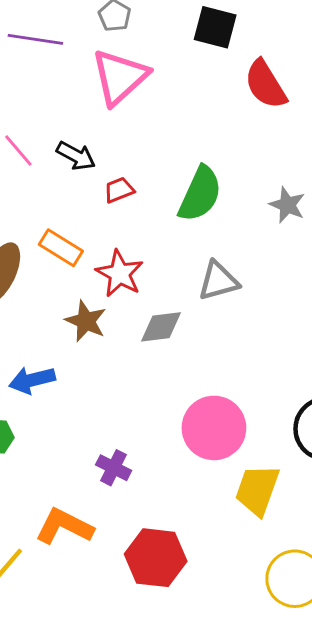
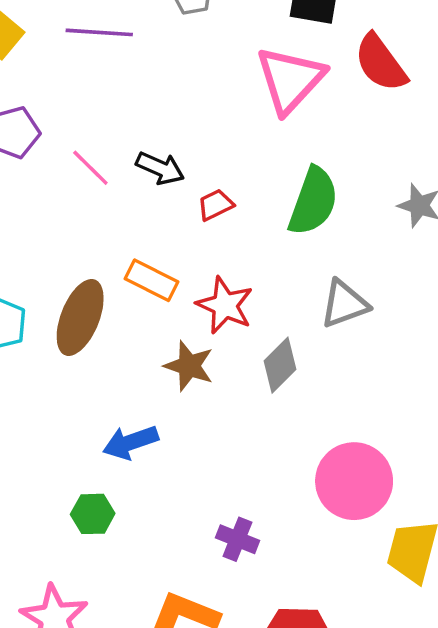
pink triangle: (120, 77) -> (290, 80), moved
gray diamond: (161, 327) -> (280, 365), turned -33

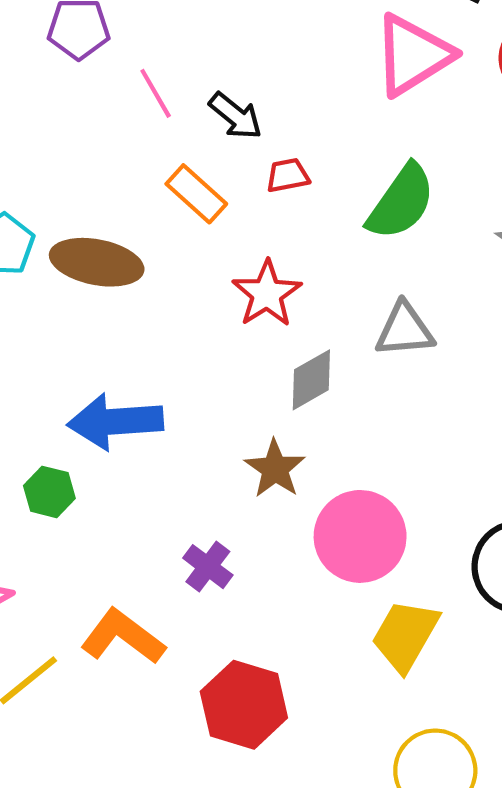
orange rectangle: (152, 280) -> (196, 194), moved
brown ellipse: (80, 317) -> (97, 262), turned 64
brown star: (189, 366) -> (275, 469), moved
blue arrow: (130, 442) -> (115, 422), size x1.4

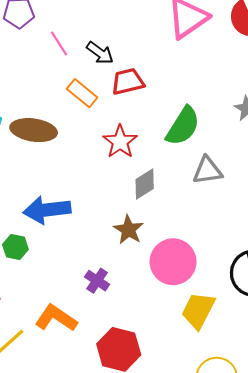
red trapezoid: (288, 175) -> (128, 82), size x1.5
green semicircle: (401, 202) -> (183, 126), moved
gray triangle: (405, 330) -> (207, 171), moved

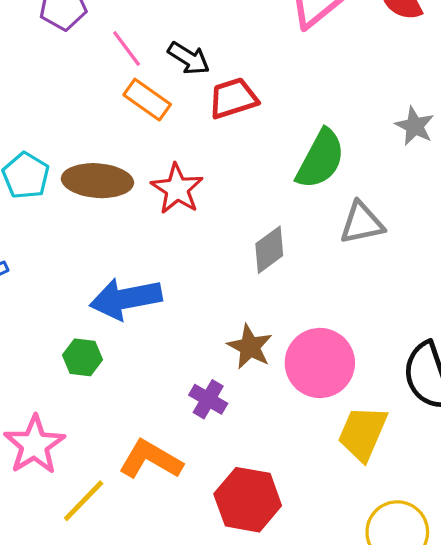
orange rectangle: (82, 93) -> (147, 100), moved
red star: (120, 142) -> (177, 189), moved
brown star: (129, 230) -> (250, 347), moved

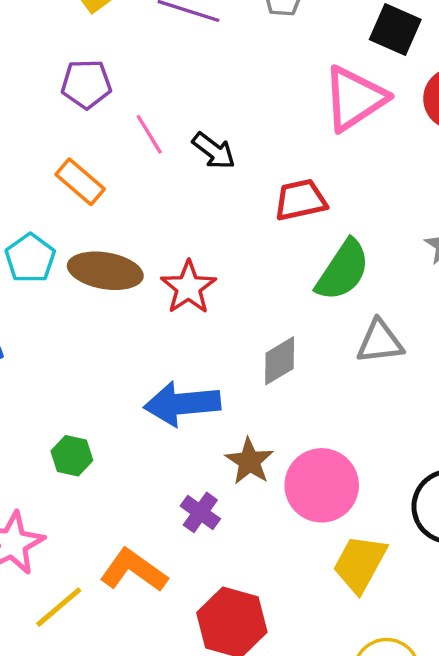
red trapezoid: (233, 98) -> (300, 200), moved
orange rectangle: (147, 100) -> (80, 182), moved
blue arrow: (126, 299) -> (182, 404), moved

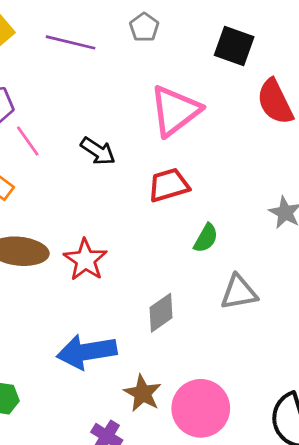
pink triangle: (355, 98) -> (175, 111), moved
pink line: (149, 134) -> (28, 141), moved
green semicircle: (343, 270) -> (206, 238), size x0.6

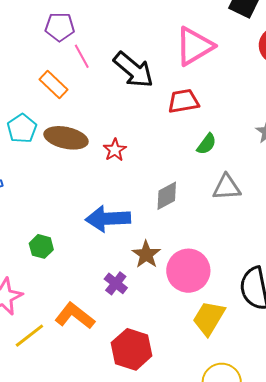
black arrow: (98, 151) -> (133, 70), size x1.6
red star: (85, 260) -> (115, 150), size x0.7

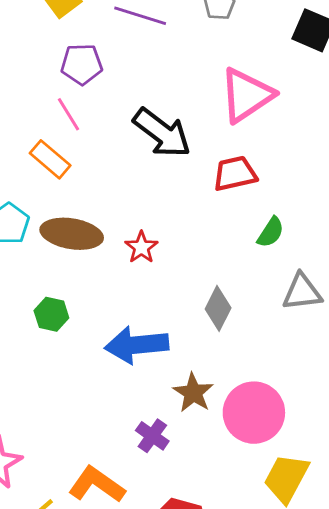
purple pentagon: (60, 27) -> (82, 64), moved
pink line: (82, 56) -> (69, 114), moved
gray diamond: (167, 196) -> (218, 308), turned -32
green hexagon: (41, 246) -> (51, 314), moved

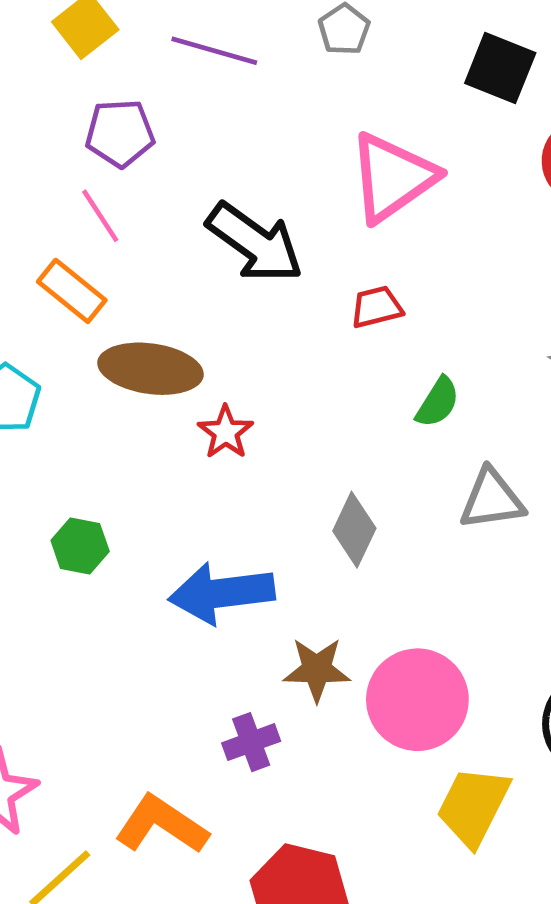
red trapezoid: (235, 174) -> (376, 307), size x0.7
brown ellipse: (72, 234) -> (151, 369), moved
brown star: (193, 393) -> (317, 669), turned -30
purple cross: (152, 436) -> (251, 742), turned 36

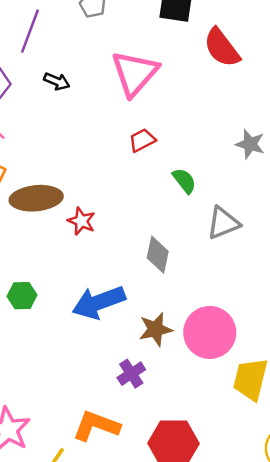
purple line: (214, 51) -> (30, 31), turned -72
black arrow: (255, 243) -> (57, 81), moved, size x0.5
green semicircle: (438, 402) -> (184, 181), turned -56

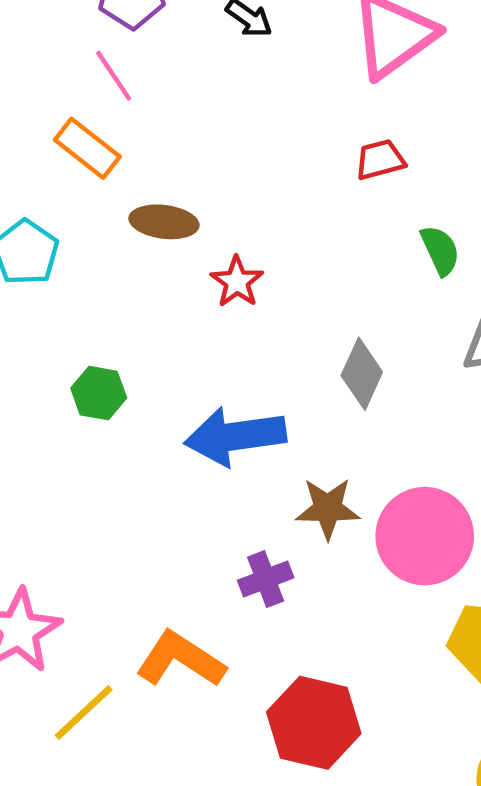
brown ellipse: (36, 198) -> (164, 222), size x0.7

